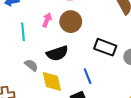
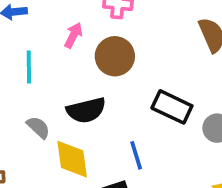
pink arrow: (47, 20) -> (73, 35), moved

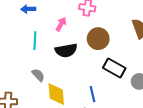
brown circle: (115, 56) -> (98, 39), moved
black semicircle: (86, 110) -> (66, 50), moved

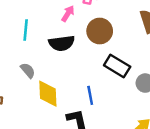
pink arrow: (61, 24) -> (68, 14), moved

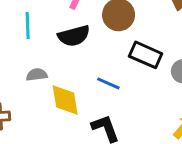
gray semicircle: (28, 70) -> (37, 75), turned -49
blue line: (90, 95) -> (108, 83), moved, turned -48

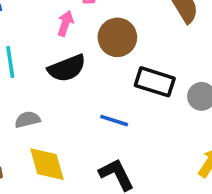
yellow diamond: (65, 100) -> (47, 164), moved

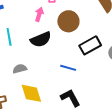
black rectangle: (155, 82) -> (90, 45), turned -45

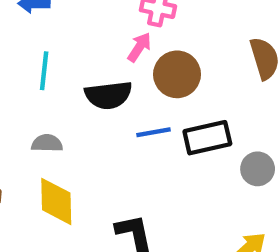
pink arrow: (39, 14) -> (139, 47), moved
blue line: (68, 68) -> (153, 132), moved, turned -42

